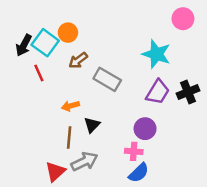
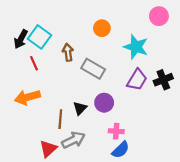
orange circle: (68, 33) -> (102, 28), moved
brown arrow: (78, 60) -> (68, 52), turned 119
orange arrow: (70, 106) -> (27, 97), moved, size x1.6
purple circle: (145, 129) -> (104, 103), moved

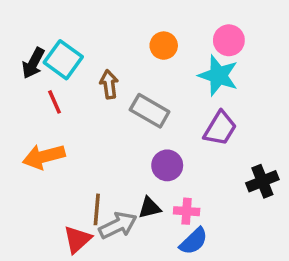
pink circle: (159, 16) -> (229, 40), moved
black cross: (163, 80) -> (262, 181), moved
black triangle: (80, 108) -> (150, 208), moved, turned 32
brown line: (60, 119) -> (97, 209), moved

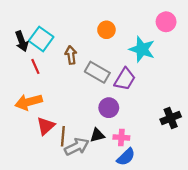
pink circle: (229, 40) -> (166, 22), moved
black arrow: (33, 63) -> (22, 41), turned -48
purple trapezoid: (220, 128) -> (125, 79), moved
red triangle: (77, 239) -> (46, 126), moved

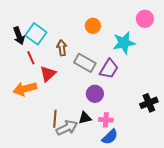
cyan star: (142, 49) -> (124, 43), turned -30
red triangle: (46, 126) -> (48, 74), moved

